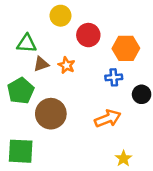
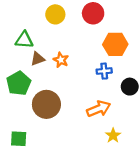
red circle: (88, 35) -> (93, 13), moved
green square: (21, 151) -> (19, 139), size x0.7
yellow star: (123, 158) -> (113, 135), moved

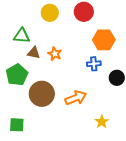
brown triangle: (38, 59) -> (34, 53), turned 32
orange arrow: (99, 109) -> (76, 98), moved

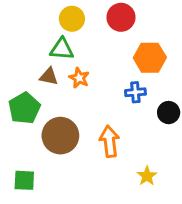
green triangle: (22, 36) -> (62, 49), moved
orange arrow: (76, 98) -> (109, 141), turned -75

